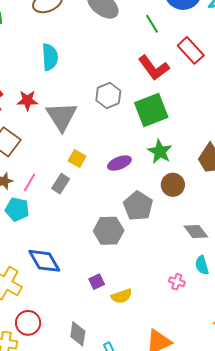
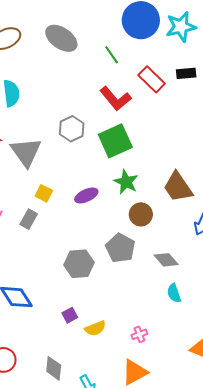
gray pentagon: (138, 206) -> (120, 248), moved
pink cross: (177, 282) -> (139, 334), moved, turned -35

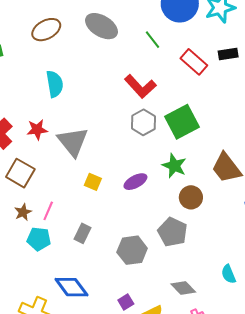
red L-shape: (116, 99) -> (140, 86), moved
gray hexagon: (72, 129) -> (143, 122), moved
green square: (115, 141) -> (182, 122), moved
gray rectangle: (29, 219) -> (82, 233), moved
gray diamond: (166, 260) -> (183, 288), moved

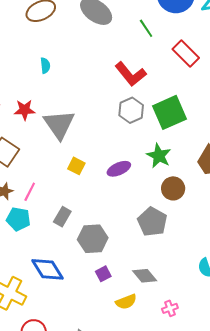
cyan semicircle: (55, 84) -> (45, 66), size x0.6
gray hexagon: (132, 250) -> (93, 239), moved
gray diamond: (183, 288) -> (145, 276), moved
purple square: (126, 302) -> (103, 274), moved

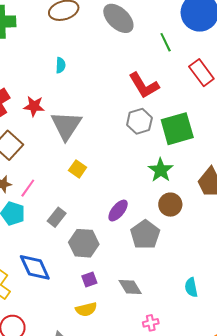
purple ellipse: (119, 169) -> (118, 211), moved, turned -35
yellow semicircle: (126, 302) -> (86, 309), moved

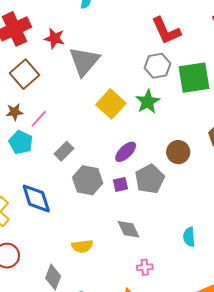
yellow square: (78, 169) -> (111, 104), moved, size x1.6
green star: (161, 170) -> (148, 102), moved
purple square: (89, 279) -> (120, 184), moved

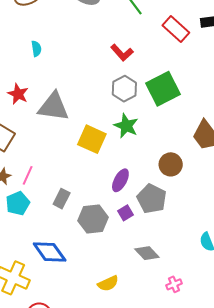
red L-shape: (166, 31) -> (122, 53), size x0.7
red star: (54, 38) -> (18, 94), turned 30
gray triangle: (84, 61) -> (53, 107), turned -44
cyan pentagon: (21, 142) -> (18, 203), turned -30

